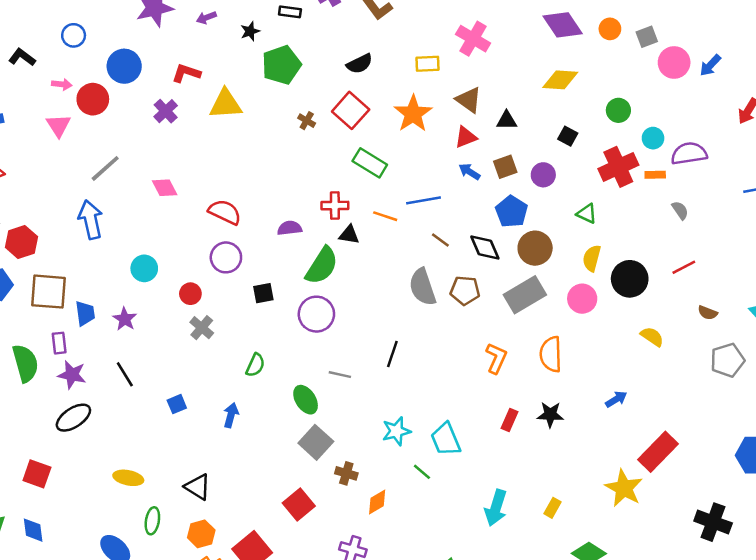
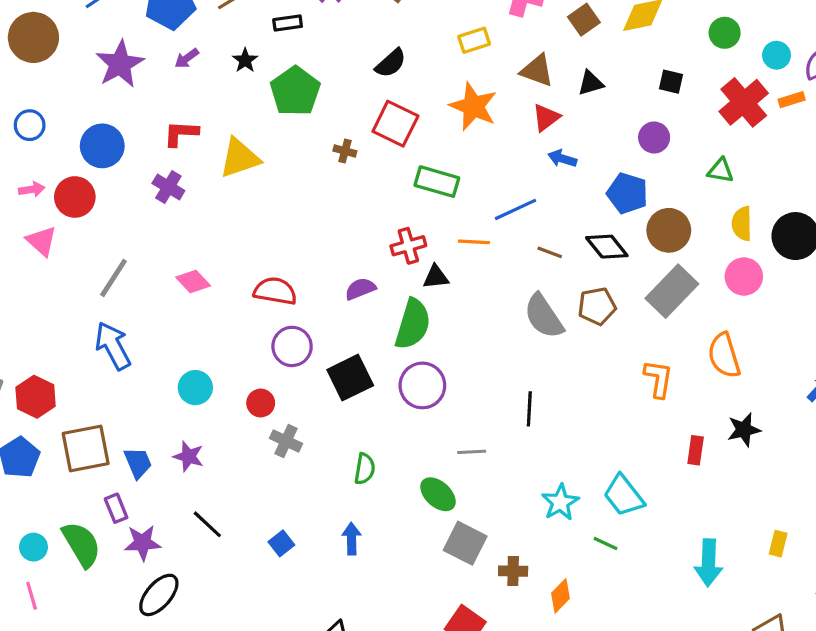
brown square: (505, 167) -> (584, 20), moved
black square: (263, 293) -> (350, 378), size x1.6

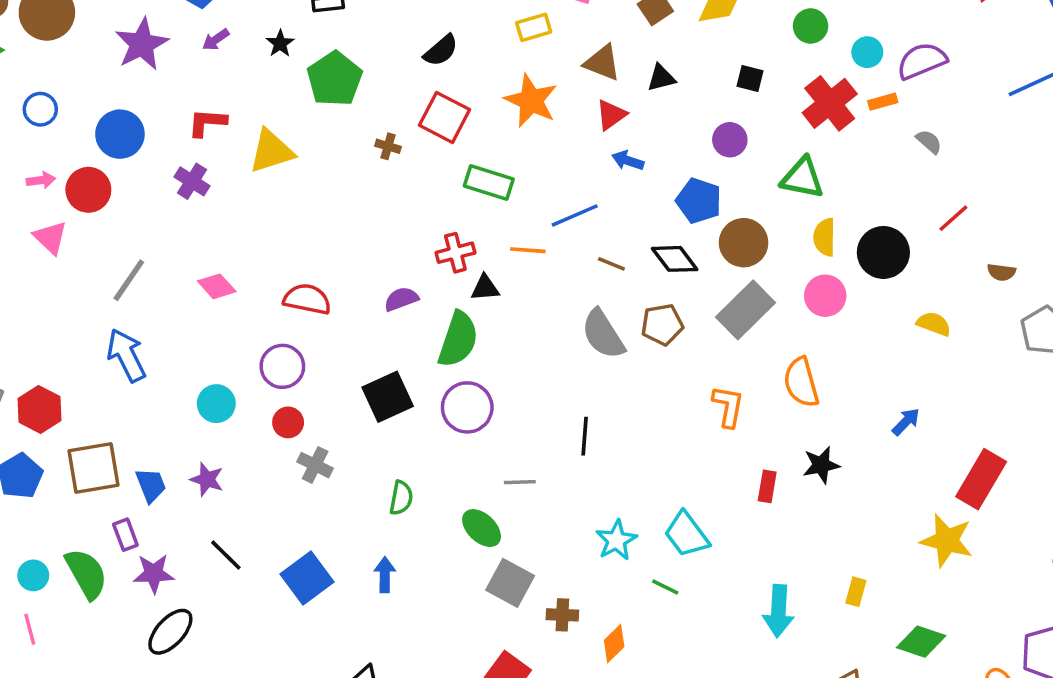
green triangle: (721, 171) -> (802, 178), size x1.5
purple circle: (292, 346) -> (282, 366), moved
blue square: (281, 543) -> (307, 578), size x1.8

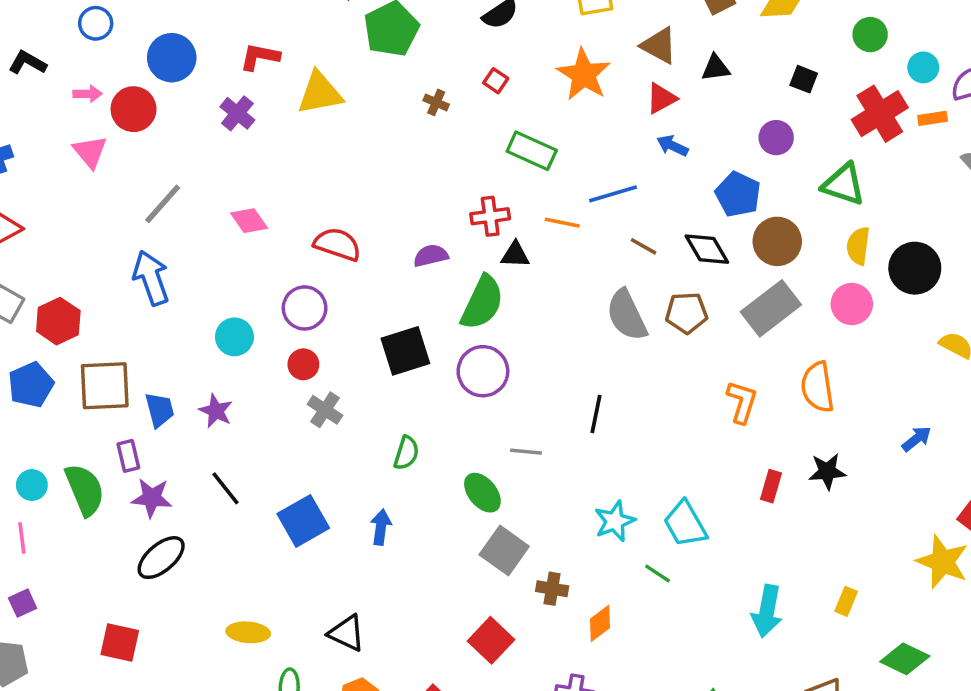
red square: (444, 117) -> (496, 81), size x0.5

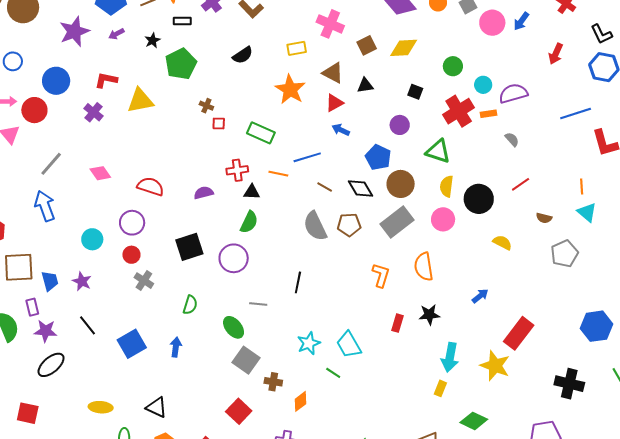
red square: (496, 81) -> (219, 123), moved, turned -32
green semicircle: (482, 303) -> (249, 222), moved, size x0.7
cyan arrow: (767, 611) -> (450, 357), moved

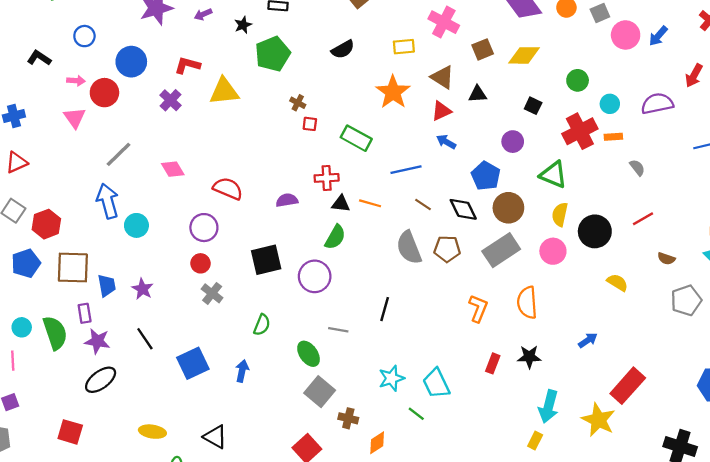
purple semicircle: (513, 93) -> (657, 104), moved
orange line: (278, 174) -> (370, 203), moved
cyan circle: (92, 239) -> (136, 225), moved

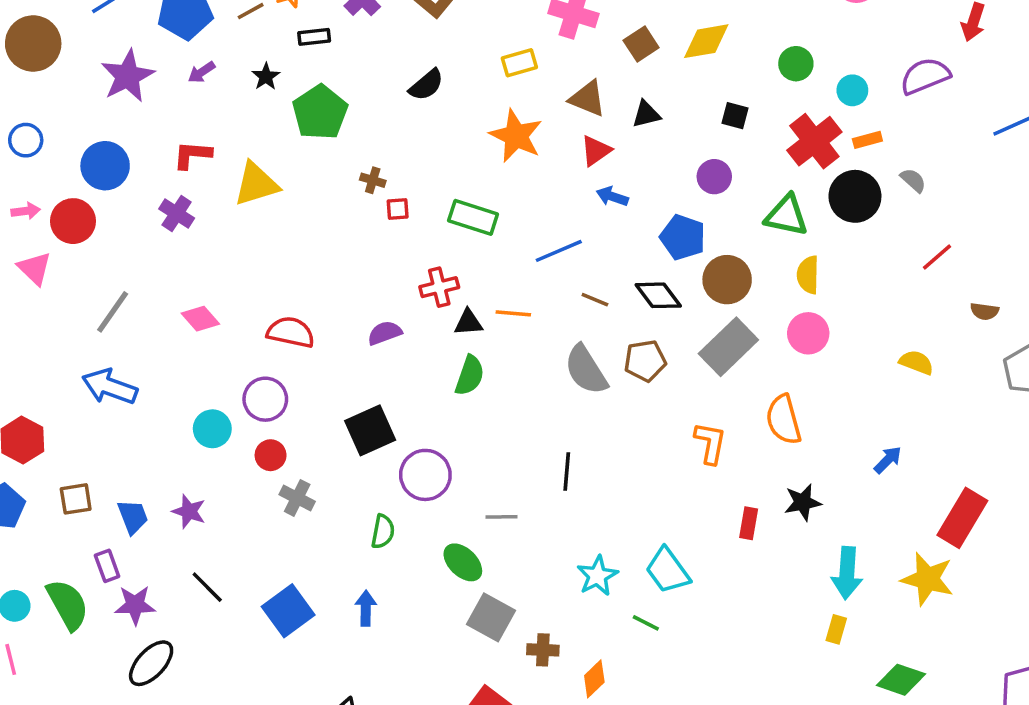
blue arrow: (108, 201) -> (110, 387), turned -44
cyan circle: (136, 225) -> (212, 429), moved
black circle: (595, 231) -> (855, 196), moved
brown square: (73, 268) -> (76, 499), size x0.6
purple circle: (315, 276) -> (425, 475), moved

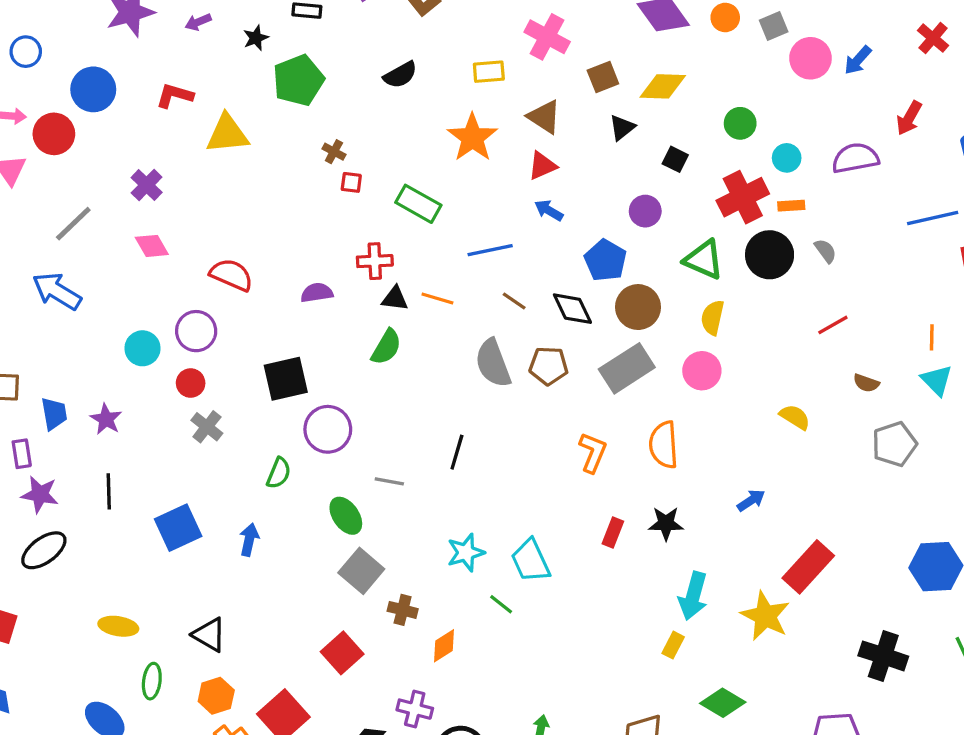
black triangle: (646, 114) -> (622, 128), moved, turned -36
purple cross: (177, 213) -> (147, 185), moved
black line: (207, 587) -> (109, 491), turned 32

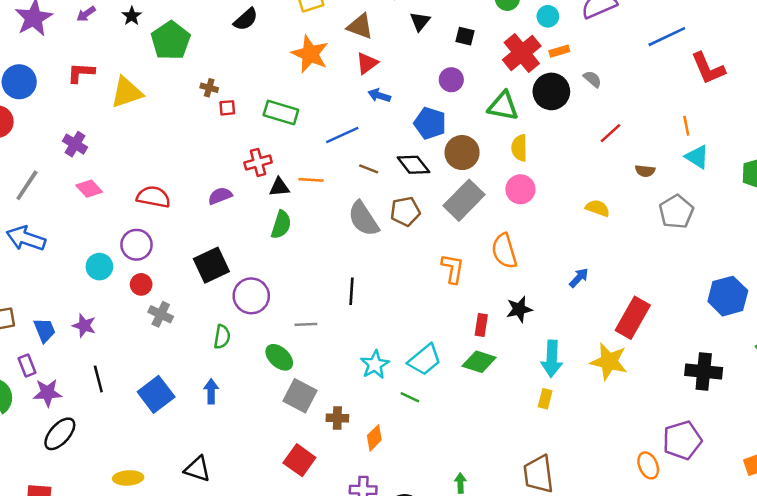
cyan trapezoid: (531, 561) -> (425, 360), turned -92
green diamond: (723, 703) -> (479, 362), moved

